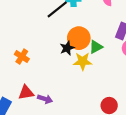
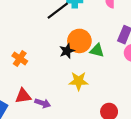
green triangle: (96, 47) -> (97, 50), turned 40
yellow star: (83, 61) -> (79, 81), moved

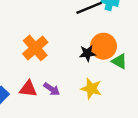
orange cross: (20, 58) -> (35, 48), size x1.5
purple arrow: (43, 103) -> (52, 89), moved

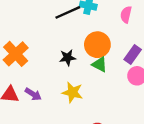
orange circle: (103, 46) -> (97, 45), moved

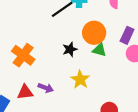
yellow star: (72, 92) -> (80, 79), turned 30

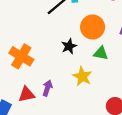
green triangle: (99, 50) -> (101, 53), moved
purple arrow: (46, 88) -> (47, 88), turned -88

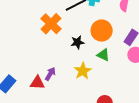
orange cross: (21, 56) -> (51, 24), moved
red triangle: (27, 94) -> (37, 83), moved

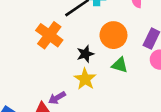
yellow star: (83, 71) -> (85, 79), moved
purple arrow: (50, 74) -> (57, 98), turned -144

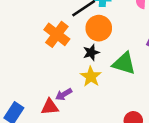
orange circle: (113, 35) -> (99, 28), moved
green triangle: (120, 65) -> (124, 63), size x1.5

